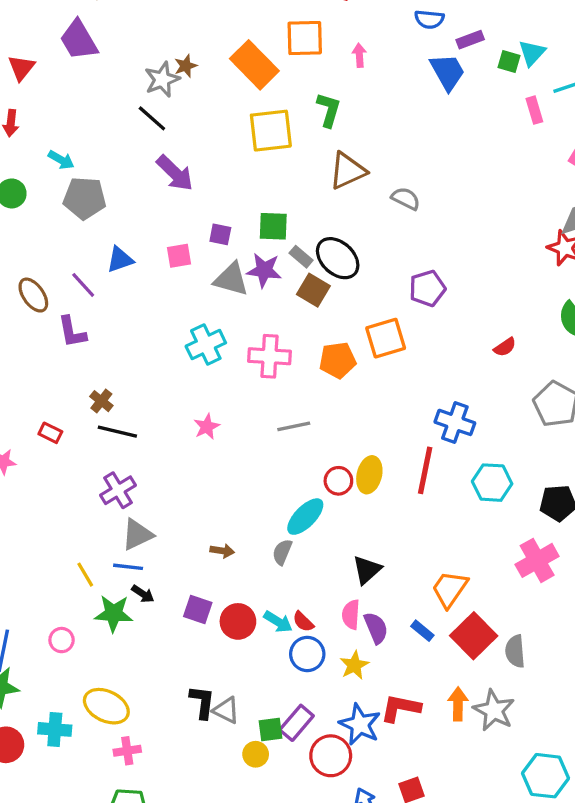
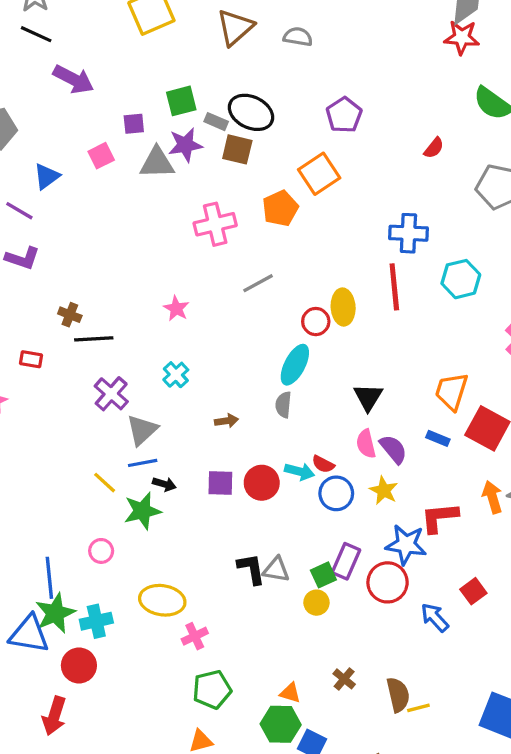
purple L-shape: (72, 332) -> (22, 258), turned -44
cyan cross: (206, 345) -> (176, 375), moved, size x0.7
cyan cross: (55, 729) -> (96, 621), moved

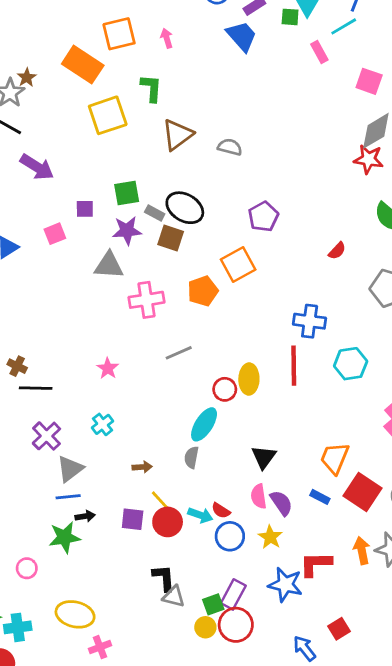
gray triangle: (157, 163) -> (109, 265), moved
yellow line: (105, 483) -> (160, 500), moved
black arrow: (164, 484) -> (85, 516), turned -30
black L-shape: (251, 569) -> (164, 578), moved
red circle: (388, 582) -> (236, 625), moved

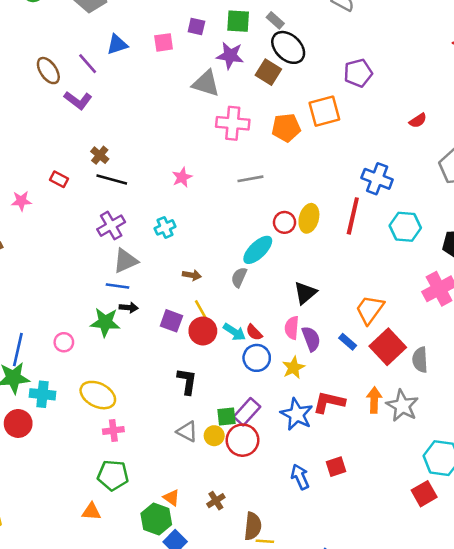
gray rectangle: (155, 213) -> (275, 20), moved
gray triangle: (174, 597) -> (187, 431), moved

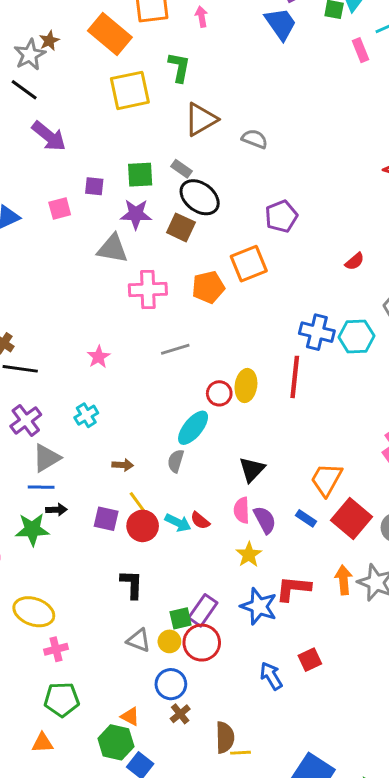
cyan hexagon: (405, 227) -> (356, 336), moved
blue circle: (257, 358) -> (171, 684), moved

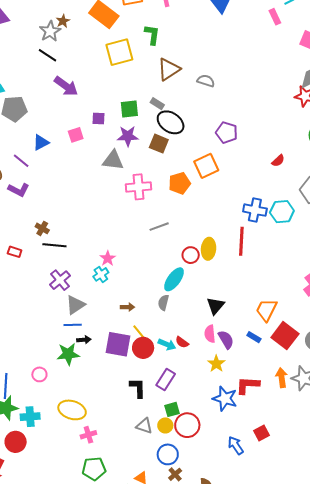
purple pentagon: (281, 216) -> (227, 132), turned -30
pink star: (99, 357) -> (108, 258), moved
purple square: (106, 519) -> (118, 344), size x1.5
purple rectangle: (203, 610) -> (166, 379), moved

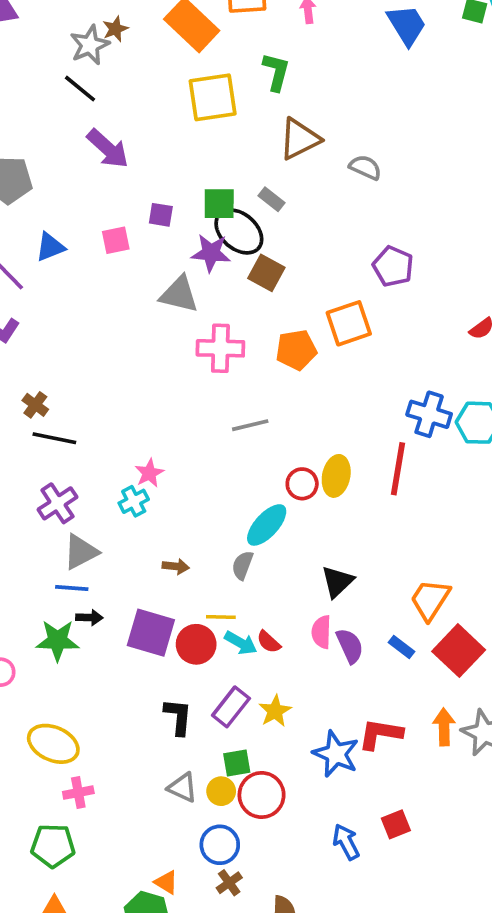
black ellipse: (171, 122) -> (239, 231), moved
yellow line: (139, 332) -> (221, 617), moved, turned -56
yellow star: (216, 364) -> (275, 711), moved
green pentagon: (94, 469) -> (53, 846), moved

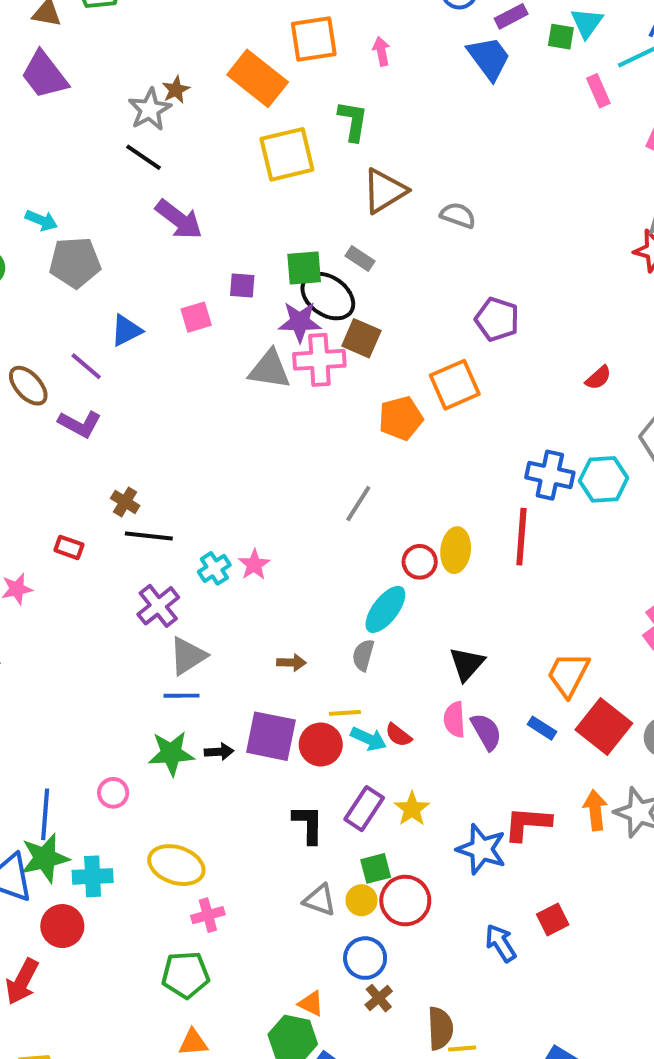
pink cross: (220, 348) -> (319, 360), moved
gray line: (250, 425) -> (358, 504), turned -39
cyan cross: (134, 501) -> (214, 568), moved
black arrow: (89, 618) -> (219, 752), moved

